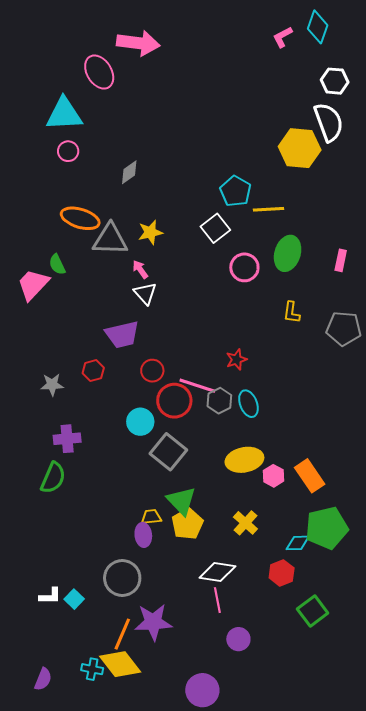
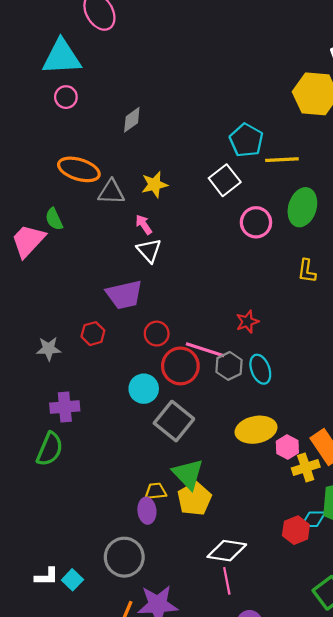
gray triangle: (110, 239) -> (111, 192), size x0.7
yellow cross: (245, 523) -> (306, 467), moved, turned 30
red hexagon: (282, 573) -> (296, 530), moved

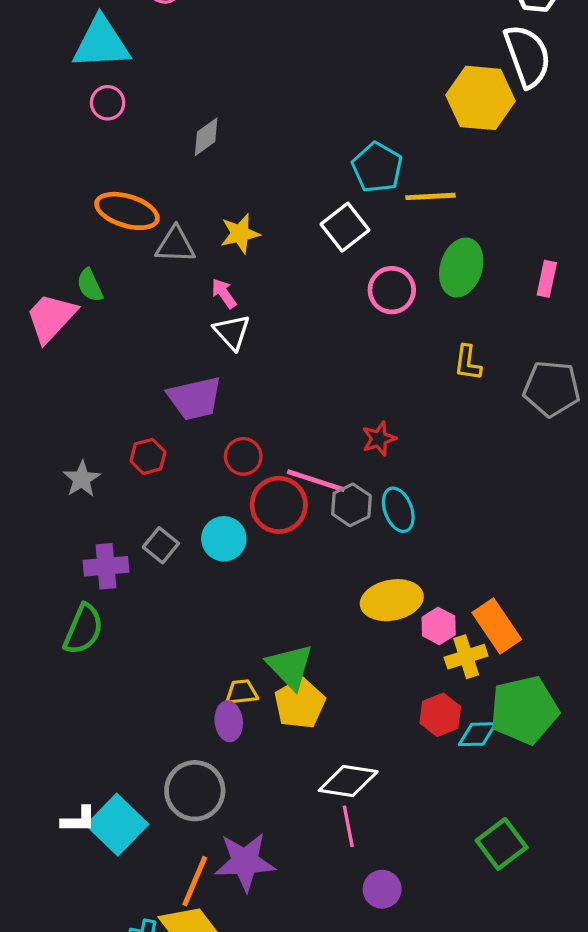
gray star: (49, 349) -> (82, 479), turned -30
gray square: (174, 421) -> (161, 545), moved, size x0.6
red hexagon: (296, 530) -> (440, 715), moved
cyan square: (72, 580) -> (117, 825), size x1.8

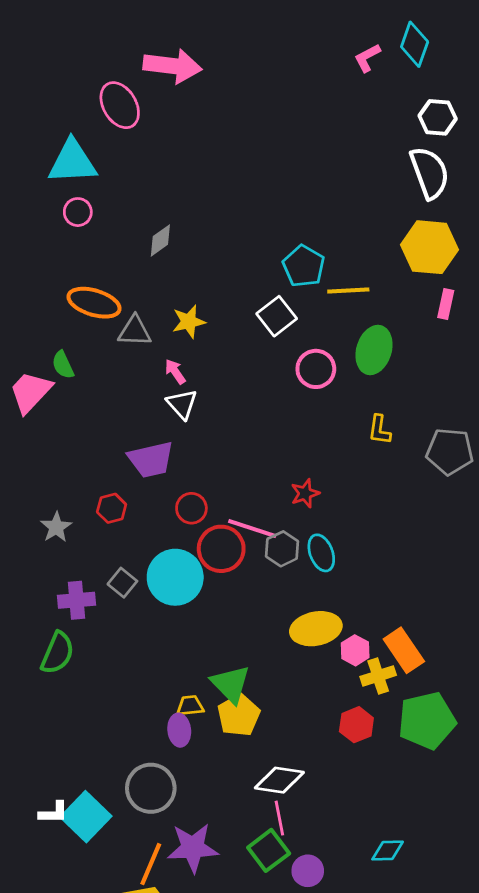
yellow hexagon: (481, 98) -> (429, 247), moved
pink rectangle: (547, 279) -> (446, 304), moved
cyan circle: (224, 539) -> (175, 577), size x1.5
cyan diamond: (477, 734) -> (388, 850), moved
green square: (502, 844) -> (269, 850), moved

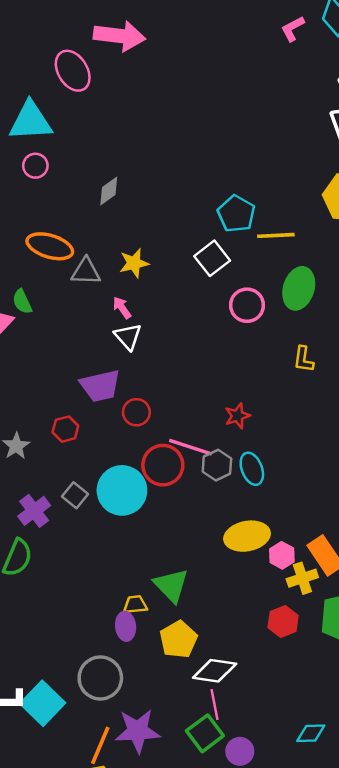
red circle: (191, 508) -> (136, 412), moved
purple cross: (76, 600) -> (34, 511), turned -32
yellow pentagon: (239, 715) -> (178, 640), moved

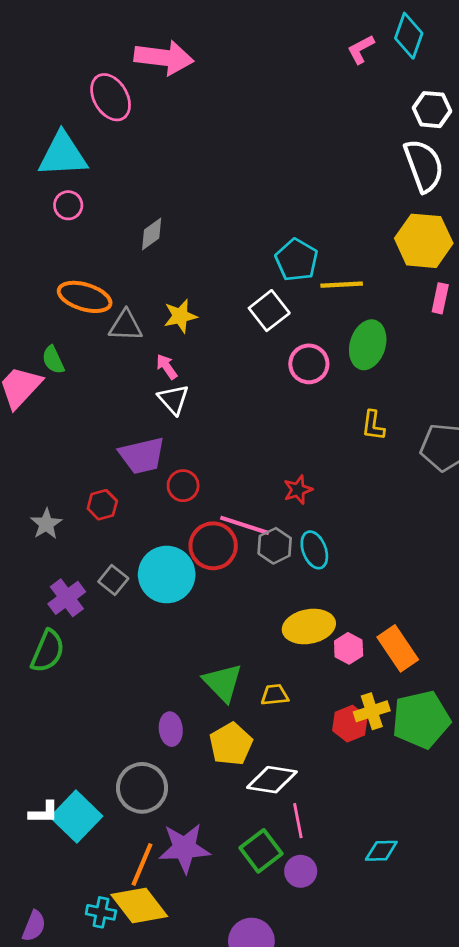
yellow cross: (302, 578) -> (372, 711), moved
yellow trapezoid: (135, 605) -> (275, 695), moved
pink line: (215, 704) -> (298, 821), moved

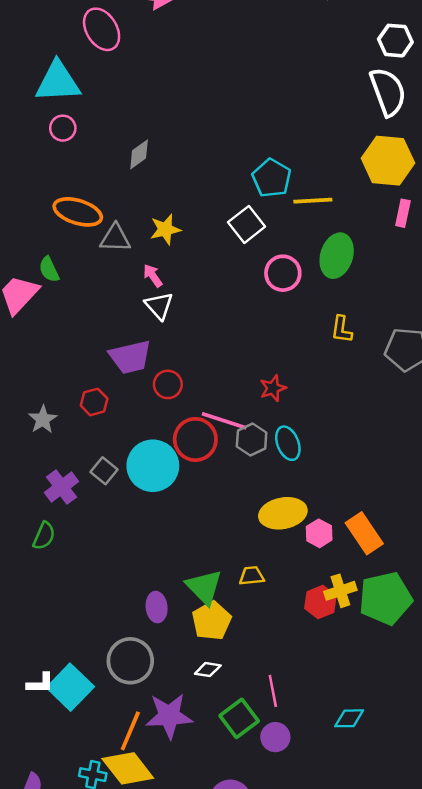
green semicircle: (48, 651) -> (44, 536), size x0.7
green triangle: (223, 683) -> (204, 587), moved
white diamond: (272, 780) -> (208, 670), moved, size x0.6

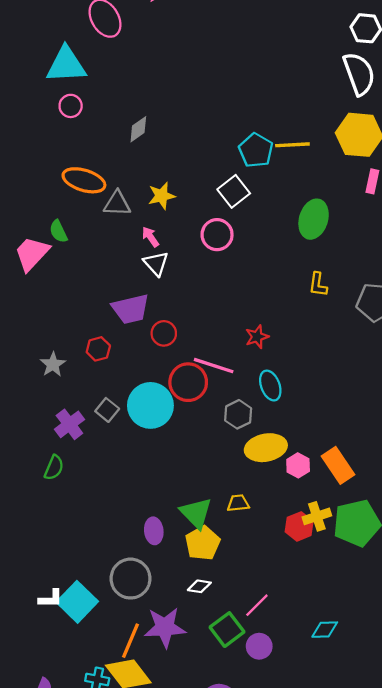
yellow line: (313, 201) -> (292, 145), moved
pink circle: (283, 273) -> (217, 235), moved
gray hexagon: (252, 439) -> (238, 414), moved
pink line: (273, 691) -> (257, 605), turned 56

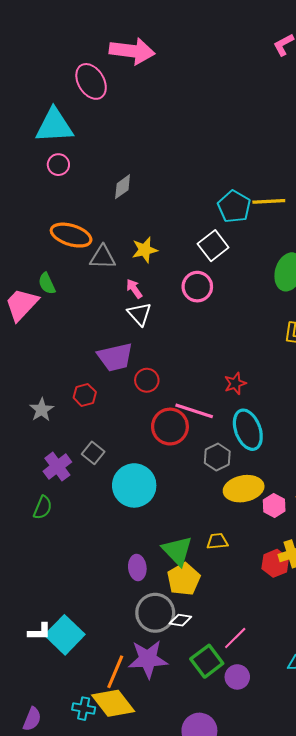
cyan ellipse: (270, 386) -> (248, 430), size x1.4
cyan circle: (150, 405) -> (134, 485), moved
gray circle: (131, 579) -> (155, 613), moved

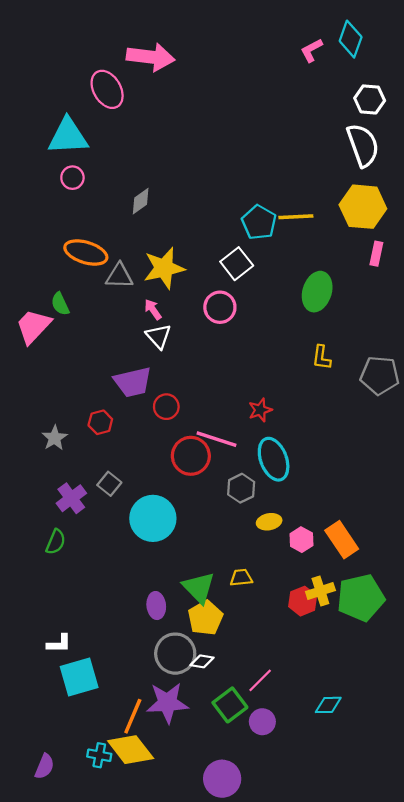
yellow star: (145, 250) -> (164, 268), size x1.5
yellow ellipse: (244, 489) -> (269, 522), size x0.6
white L-shape: (39, 632) -> (59, 644), moved
cyan square: (65, 635) -> (79, 677), turned 30

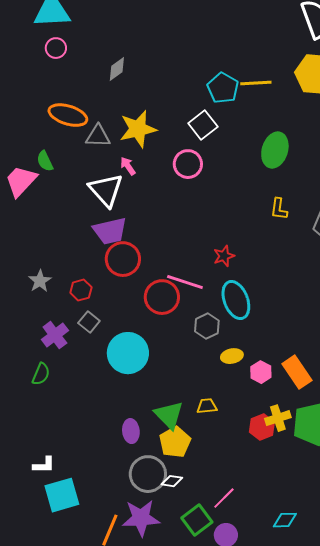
white triangle: (158, 336) -> (106, 190), moved, size x1.5
red circle: (166, 407) -> (123, 259), moved, size x1.5
red hexagon: (100, 422) -> (81, 290), moved

